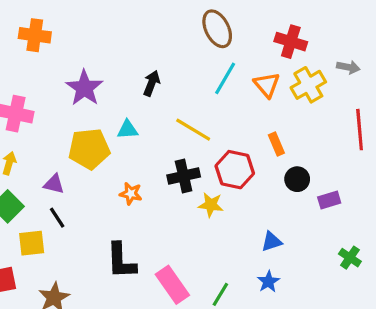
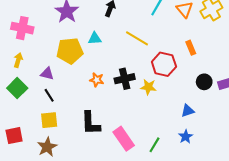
black cross: (184, 176) -> (125, 79), moved
black circle: (297, 179) -> (204, 82), moved
yellow square: (32, 243) -> (49, 120), moved

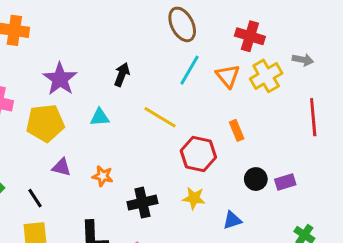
yellow pentagon: (70, 51) -> (45, 123), moved
purple triangle: (47, 74) -> (61, 167), moved
black cross: (125, 79) -> (142, 203), moved
yellow star: (148, 87) -> (194, 198), moved

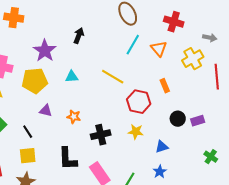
black arrow: (122, 74) -> (79, 36), moved
yellow cross: (266, 76) -> (193, 59), moved

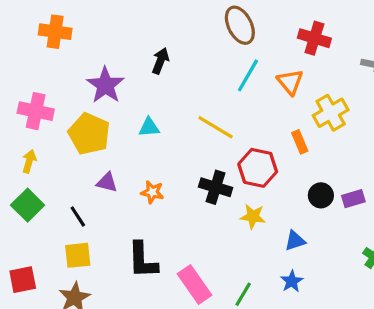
yellow cross: (193, 59) -> (331, 113), moved
yellow pentagon: (35, 81) -> (89, 134), turned 30
black cross: (101, 135) -> (216, 187), moved, turned 30

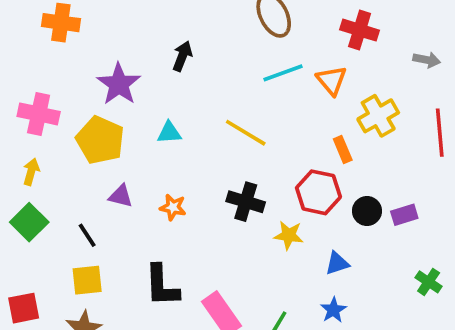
cyan line: (248, 75) -> (283, 73), turned 40
red hexagon: (258, 168) -> (318, 192), moved

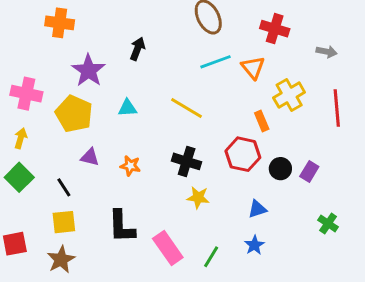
orange cross: (61, 23) -> (60, 23), moved
purple rectangle: (404, 215) -> (309, 172), turned -42
yellow star: (289, 235) -> (198, 197), moved

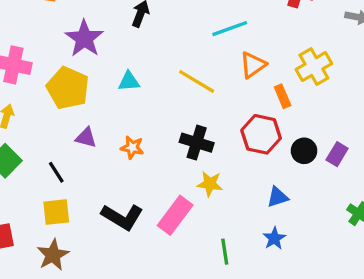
orange triangle: (253, 68) -> (253, 65), moved, turned 35
black L-shape: (122, 226) -> (122, 217), turned -57
pink rectangle: (168, 248) -> (175, 215), moved, turned 72
green line: (211, 257) -> (225, 252), turned -40

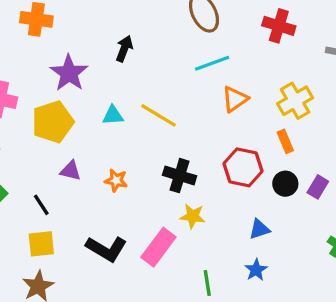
yellow line: (197, 81) -> (158, 115), moved
yellow pentagon: (68, 88) -> (53, 122), turned 30
orange rectangle: (283, 96) -> (285, 141), moved

